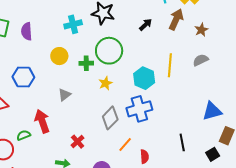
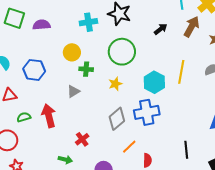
purple semicircle: (27, 31) -> (42, 25), turned 84
green cross: (86, 63) -> (86, 69), moved
green semicircle: (24, 135) -> (24, 117), moved

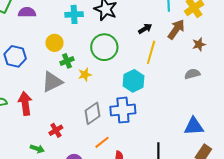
green cross: (86, 69) -> (67, 61), turned -32
yellow line: (181, 72) -> (151, 52), moved
yellow star: (115, 84) -> (85, 75), moved
gray triangle: (73, 91) -> (52, 82), size x1.6

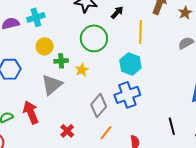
cyan cross: (74, 14) -> (36, 17), moved
black arrow: (145, 29) -> (117, 12), moved
green cross: (67, 61) -> (61, 61), turned 32
orange line: (102, 142) -> (106, 133), moved

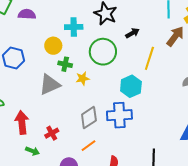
cyan cross: (36, 17) -> (74, 27), moved
red arrow: (31, 112) -> (22, 122), moved

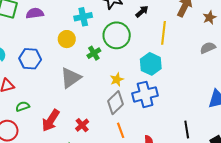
green cross: (65, 64) -> (94, 53), moved, turned -32
yellow star: (83, 78) -> (117, 79), moved
red arrow: (22, 122) -> (51, 120), turned -130
orange line: (89, 146) -> (121, 130), turned -63

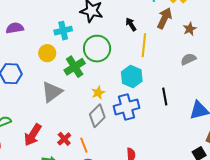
black arrow: (142, 11) -> (131, 24), moved, turned -80
green cross: (94, 53) -> (75, 67), size x1.5
black line: (187, 129) -> (165, 96), moved
orange line: (121, 130) -> (84, 145), moved

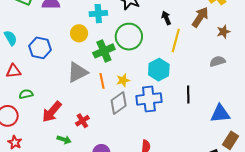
orange line: (84, 145) -> (102, 81), moved

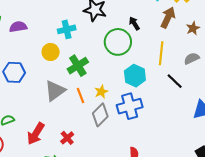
green circle: (129, 37) -> (118, 42), moved
yellow line: (176, 41) -> (161, 53), moved
black line: (188, 95) -> (175, 81), moved, turned -36

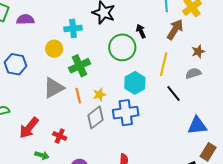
brown star: (193, 28) -> (198, 51), moved
red cross: (67, 138) -> (60, 136), turned -32

